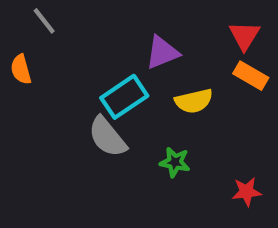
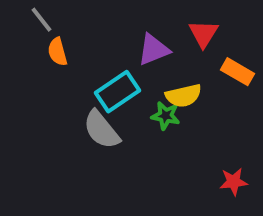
red triangle: (244, 36) -> (204, 34), moved
orange semicircle: (21, 69) -> (57, 52), moved
green star: (175, 162) -> (166, 116), moved

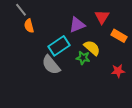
yellow semicircle: (184, 96) -> (92, 48), turned -126
red star: (234, 182) -> (118, 71), moved

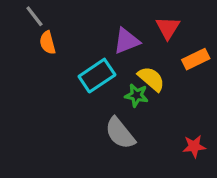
orange rectangle: (119, 36) -> (196, 59), turned -56
gray semicircle: (51, 65) -> (120, 133), moved
red star: (118, 71) -> (194, 146), moved

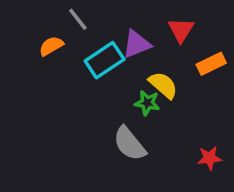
gray line: (34, 16) -> (78, 19), moved
orange semicircle: (48, 43) -> (51, 46), turned 75
cyan rectangle: (97, 76) -> (105, 60), moved

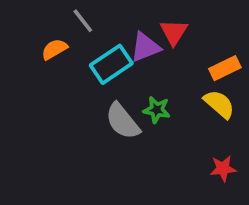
red triangle: (181, 30) -> (174, 32), moved
yellow semicircle: (163, 85) -> (219, 104), moved
gray semicircle: (129, 144) -> (123, 121), moved

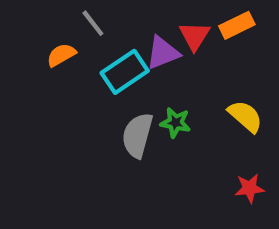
orange rectangle: (225, 68) -> (237, 25), moved
gray semicircle: (123, 121) -> (137, 135), turned 54

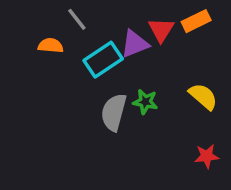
orange semicircle: (61, 55) -> (51, 46), turned 35

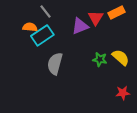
cyan rectangle: (103, 60) -> (42, 35), moved
green star: (145, 102) -> (100, 59), moved
gray semicircle: (114, 112) -> (55, 64), moved

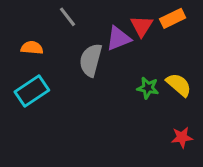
orange semicircle: (30, 27) -> (32, 48), moved
cyan rectangle: (42, 35) -> (32, 91), moved
gray semicircle: (55, 64) -> (91, 60), moved

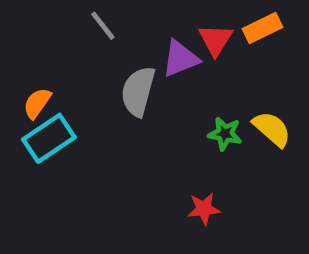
orange semicircle: (32, 48) -> (37, 103), moved, turned -60
red star: (182, 137) -> (204, 209), moved

